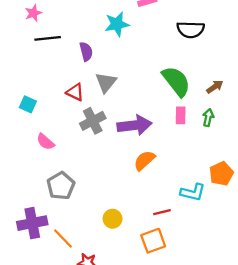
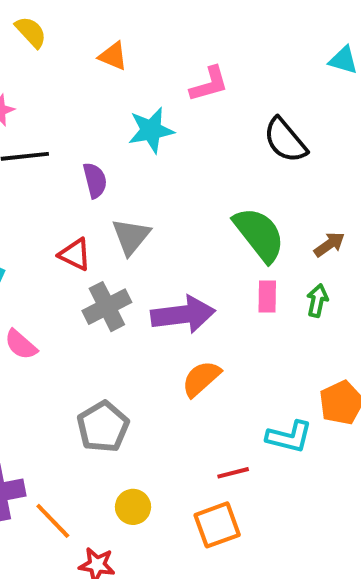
black semicircle: (191, 30) -> (285, 140), turned 48
gray pentagon: (61, 186) -> (103, 427), moved
yellow circle: (113, 219) -> (133, 507), moved

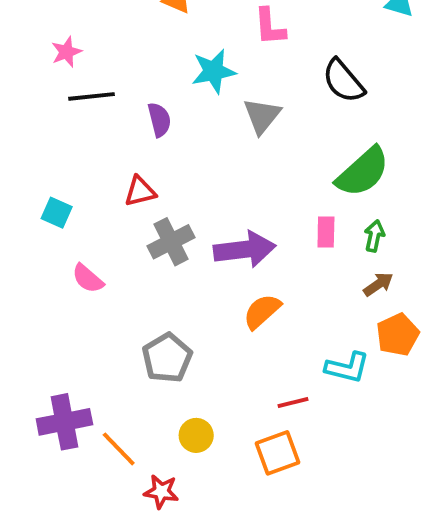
pink L-shape: (209, 84) -> (270, 27), turned 102
green semicircle: (259, 234) -> (363, 172), moved, turned 86
gray triangle: (131, 236) -> (262, 116), moved
brown arrow: (329, 244) -> (378, 284), moved
red triangle: (75, 254) -> (140, 191), turned -40

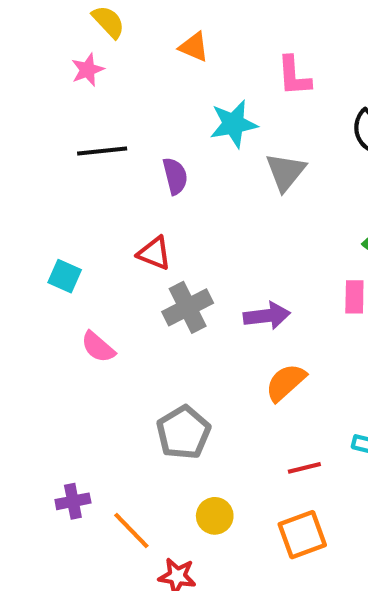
pink star: (66, 52) -> (88, 70), moved
red triangle: (140, 191) -> (154, 253), turned 36
purple arrow: (245, 249) -> (267, 316), size x0.7
red line: (293, 402) -> (304, 468), moved
purple cross: (64, 422) -> (73, 501), size x0.6

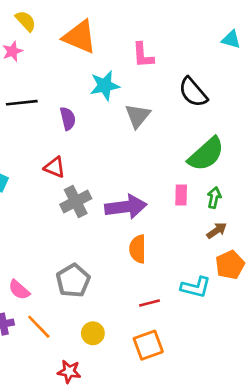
orange triangle: (194, 47) -> (80, 37), size x1.8
purple arrow: (267, 316) -> (126, 207), size x1.4
pink semicircle: (98, 347) -> (19, 290), moved
orange semicircle: (286, 382) -> (138, 249), turned -48
orange line: (131, 530) -> (39, 327), moved

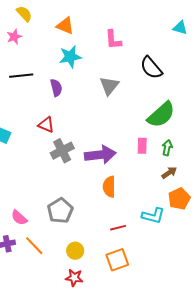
orange triangle: (80, 37) -> (65, 26), size x0.7
cyan star: (105, 86) -> (70, 57), moved
red star: (69, 372) -> (74, 278), moved

